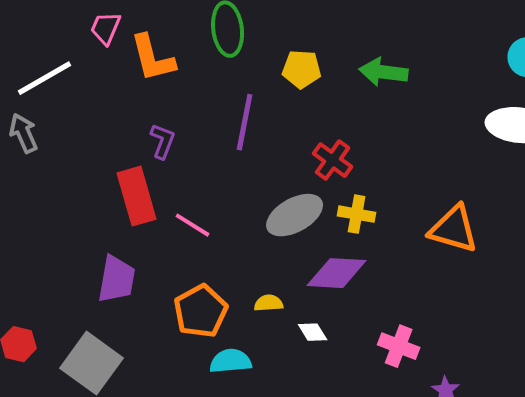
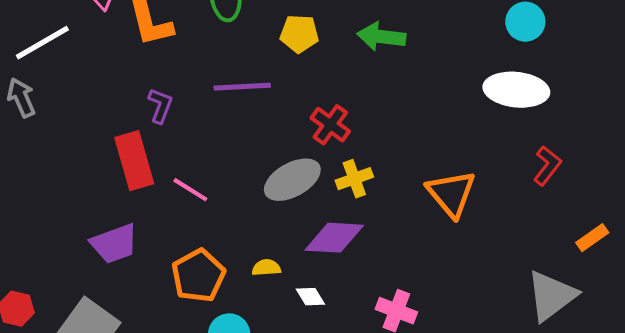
purple line: (245, 122) -> (242, 87), turned 76
yellow cross: (357, 214) -> (354, 179), turned -30
orange triangle: (454, 229) -> (451, 194), turned 34
purple trapezoid: (117, 279) -> (114, 244), turned 60

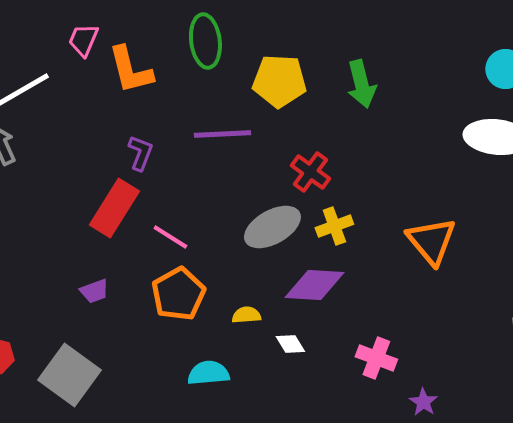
yellow pentagon: (299, 34) -> (279, 81), size x1.4
green arrow: (381, 37) -> (361, 84), turned -111
red rectangle: (134, 161) -> (114, 208), turned 48
purple trapezoid: (114, 244) -> (94, 291), size x0.6
orange pentagon: (198, 276) -> (178, 294), moved

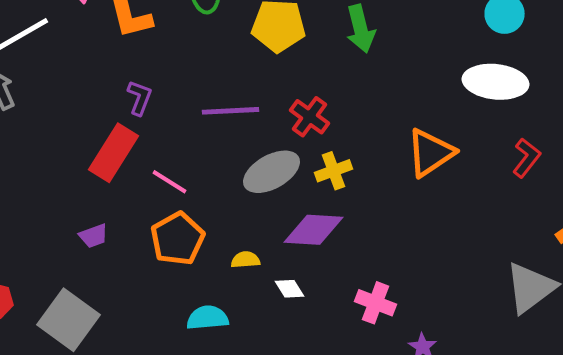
purple line: (222, 134) -> (230, 111), moved
orange triangle: (431, 241) -> (430, 153), moved, turned 36

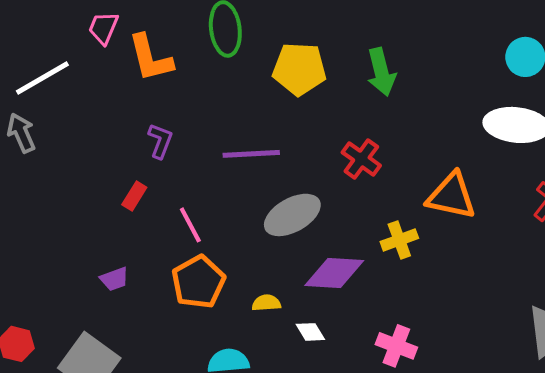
red cross: (310, 117) -> (361, 159), moved
red rectangle: (114, 153) -> (134, 196), size x0.5
orange triangle: (430, 153) -> (451, 196), turned 46
yellow cross: (334, 171) -> (399, 240), moved
pink line: (170, 182) -> (190, 225), turned 30

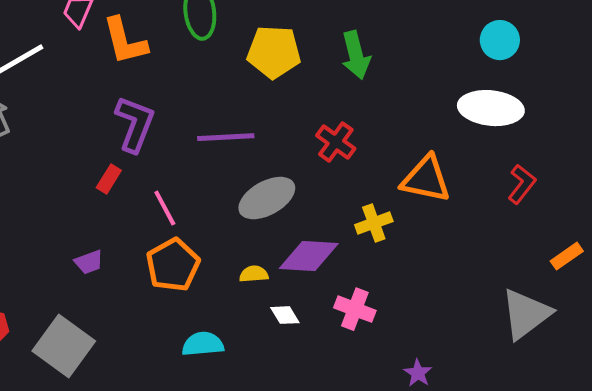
purple L-shape: (160, 141) -> (135, 124), size x1.6
yellow semicircle: (266, 303) -> (254, 274), moved
pink cross: (396, 346) -> (355, 309), moved

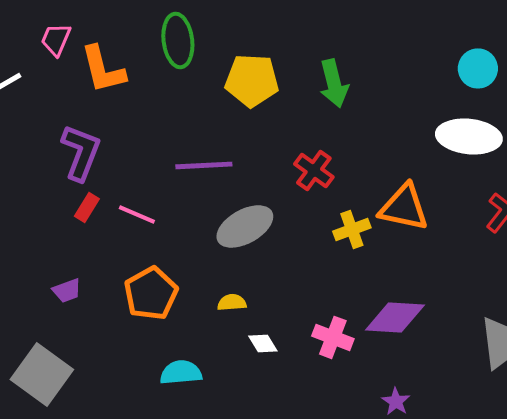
purple L-shape: (135, 124) -> (81, 152), moved
pink line: (165, 208) -> (137, 214), moved, turned -39
yellow cross: (374, 223) -> (352, 229), moved
purple diamond: (309, 256) -> (395, 317), moved

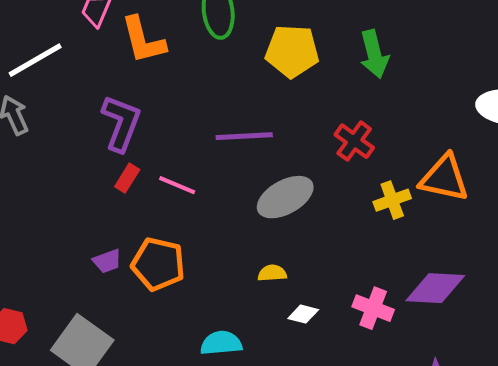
orange pentagon: (151, 293) -> (158, 264), moved, turned -30
white diamond: (263, 343) -> (303, 314), turned -44

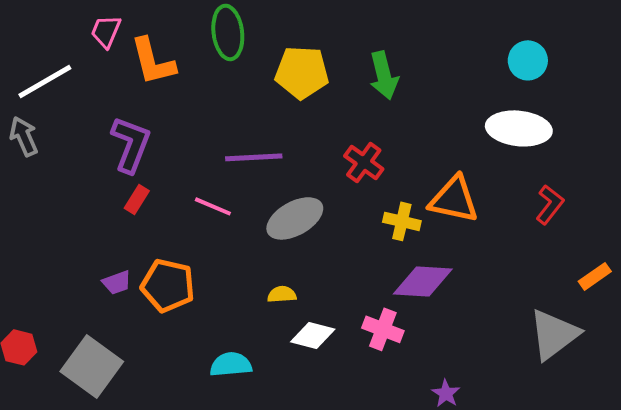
pink line: (177, 185) -> (213, 206), moved
yellow cross: (392, 200) -> (402, 221), turned 33
purple diamond: (435, 288) -> (423, 281), moved
white diamond: (303, 314) -> (313, 335), size x1.4

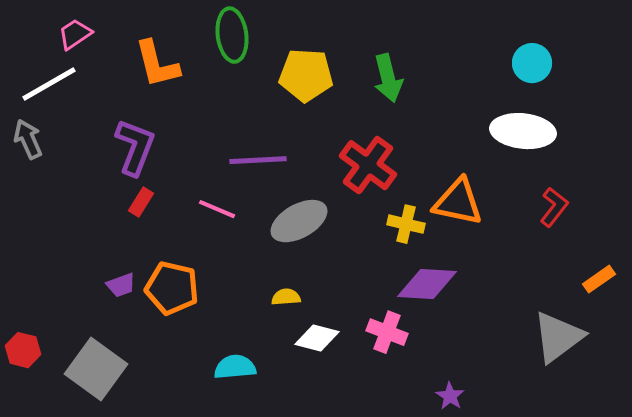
pink trapezoid: (106, 31) -> (75, 34), moved, turned 33
red cross: (364, 162) -> (368, 165), size x1.4

